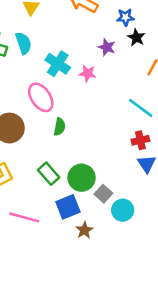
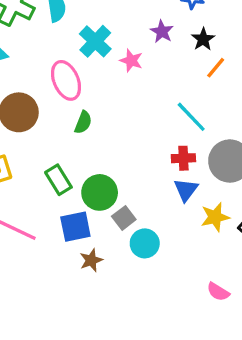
black star: (136, 38) -> (203, 39), moved

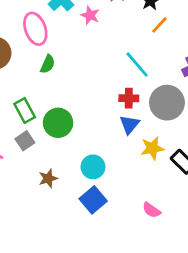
gray square: (124, 218) -> (25, 141), moved
blue square: (75, 227) -> (93, 200), moved, turned -32

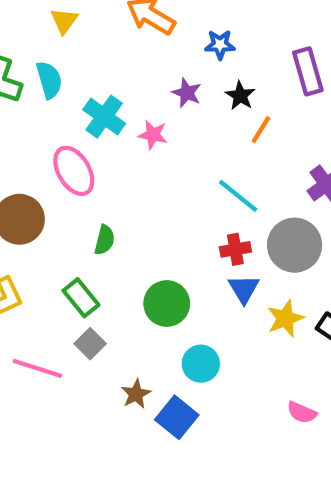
green semicircle: (48, 64) -> (105, 240), moved
green circle: (58, 123) -> (167, 303), moved
blue square: (93, 200) -> (177, 417), moved

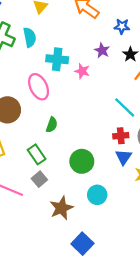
cyan cross: (104, 117) -> (57, 59), turned -35
brown star: (136, 394) -> (61, 208), size x1.5
blue square: (177, 417) -> (82, 244), moved

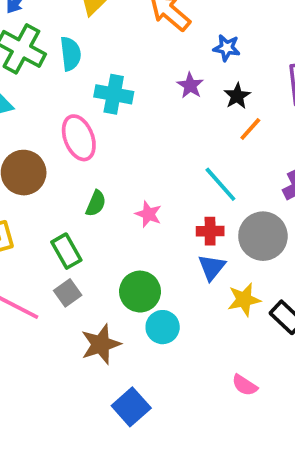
pink star: (82, 71) -> (148, 214), moved
green circle: (82, 161) -> (140, 292), moved

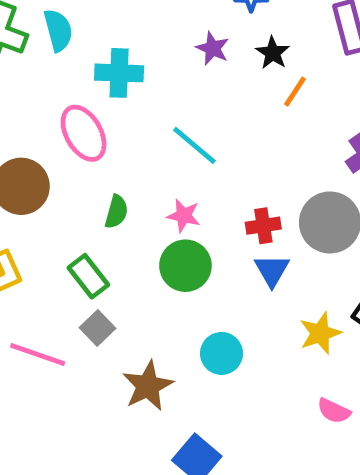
cyan line: (220, 184) -> (194, 145), moved
green circle: (140, 292) -> (185, 266), moved
yellow star: (244, 300) -> (320, 333), moved

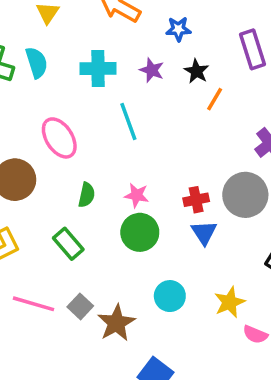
cyan cross: (119, 73) -> (98, 68), moved
cyan line: (194, 145) -> (128, 121), moved, turned 33
gray square: (98, 328) -> (80, 306), moved
yellow star: (320, 333) -> (230, 302), moved

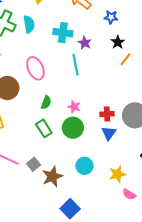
purple star: (152, 70) -> (85, 43), moved
green rectangle: (68, 244) -> (44, 128), moved

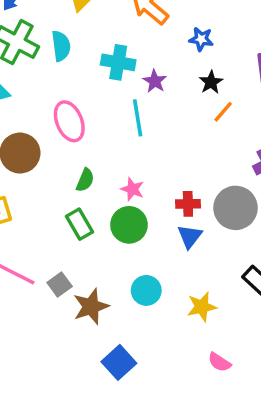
pink semicircle: (129, 194) -> (219, 362), moved

